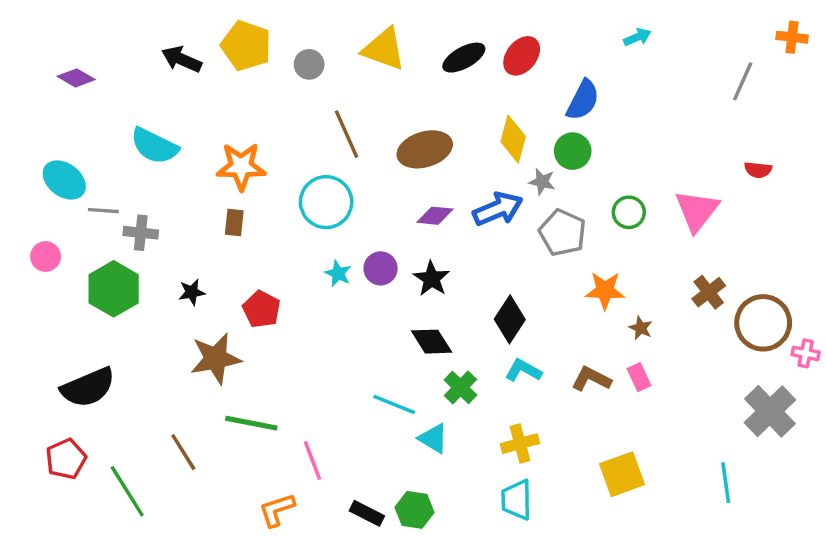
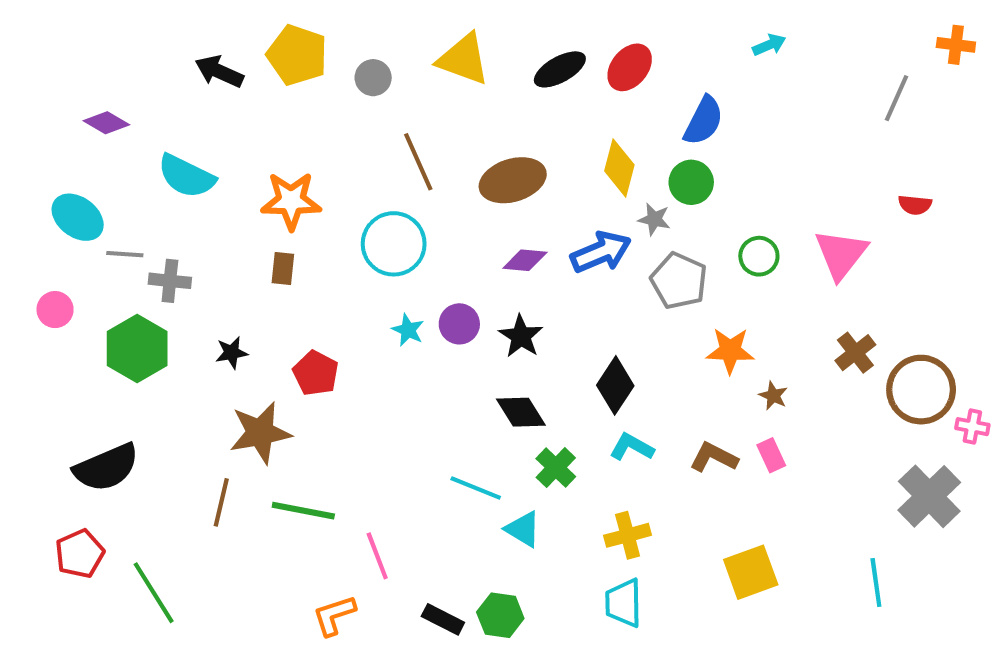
purple diamond: (76, 78) -> (106, 123), moved
brown line: (183, 452) -> (221, 502), moved, turned 45

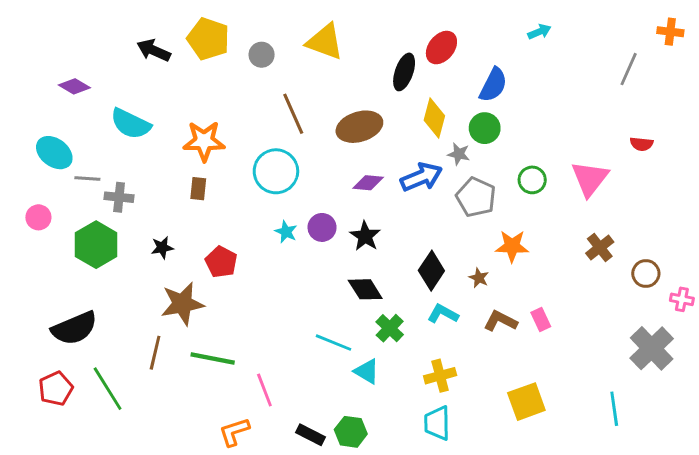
black ellipse: (560, 69) -> (404, 72), moved, turned -42
brown circle: (921, 390) -> (646, 273), size x0.6
brown star: (773, 396) -> (479, 278), moved
green line: (154, 593) -> (108, 389), moved

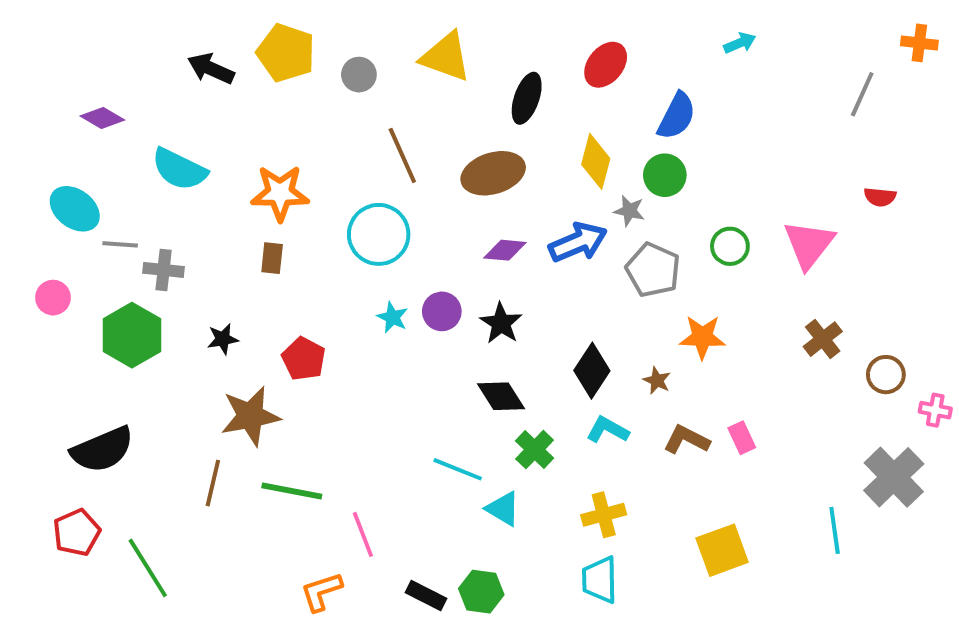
black ellipse: (404, 72) -> (527, 98), moved
green line: (108, 389) -> (148, 568), moved
cyan line: (614, 409) -> (835, 530), moved

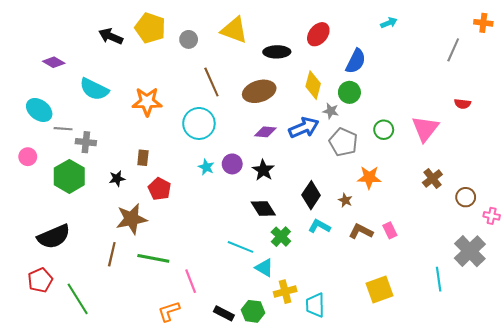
black ellipse: (527, 98) -> (277, 52), turned 70
brown rectangle: (272, 258) -> (143, 158), moved
yellow cross: (604, 515) -> (285, 292), moved

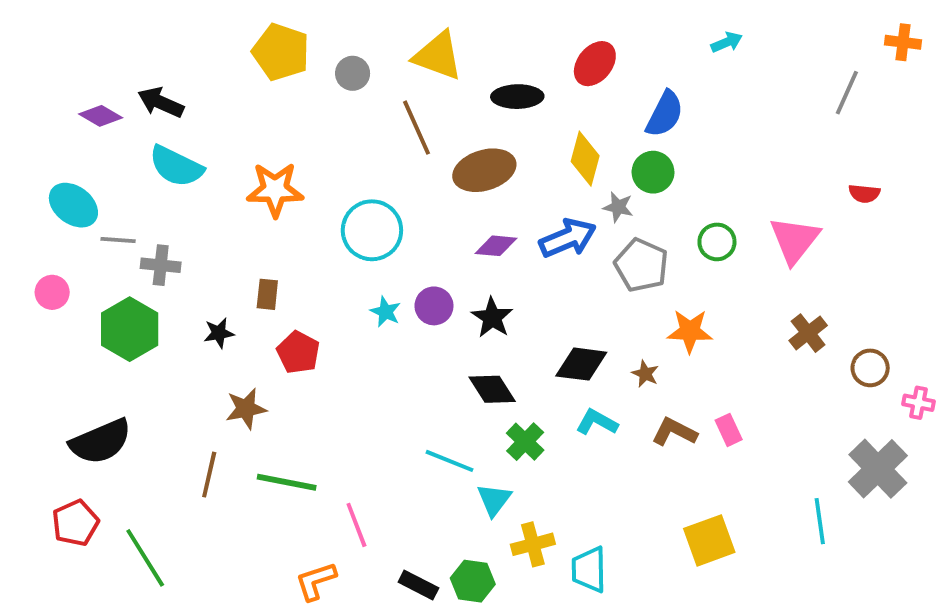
black arrow: (111, 36) -> (161, 102), moved
brown line: (211, 82) -> (417, 128), moved
black diamond: (311, 195) -> (581, 364), turned 64
brown star: (132, 219) -> (246, 409), size x0.7
cyan triangle: (264, 268) -> (494, 500), turned 36

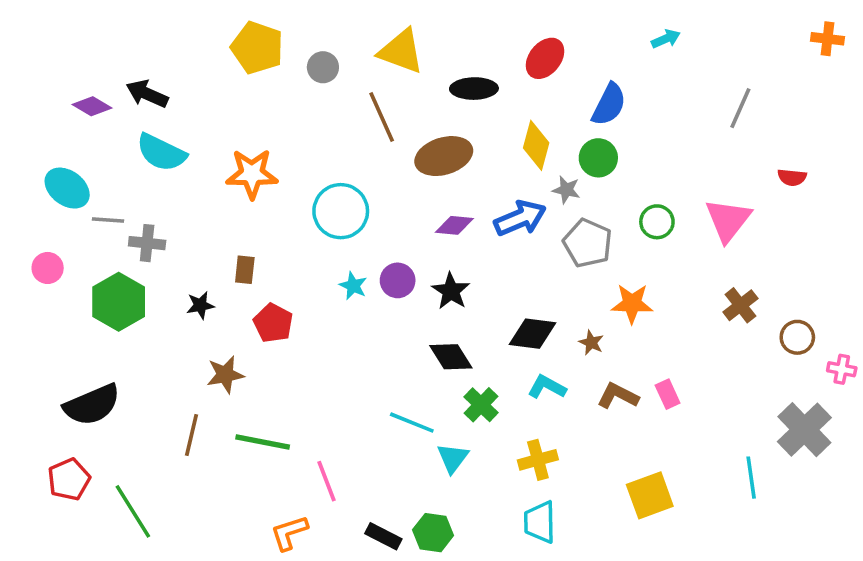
gray line: (847, 93) -> (740, 108), moved
yellow cross: (533, 544) -> (538, 460), moved

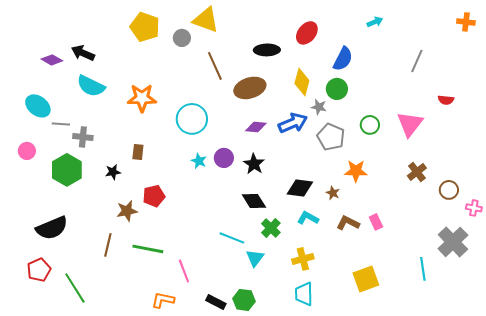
yellow triangle: (401, 51) -> (206, 20), moved
red pentagon: (273, 323) -> (154, 196), moved, turned 30
orange L-shape: (289, 533) -> (163, 300), turned 30

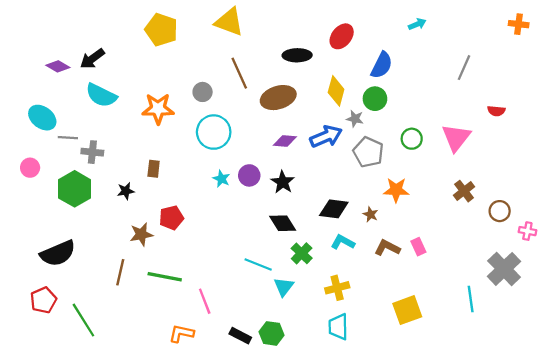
gray circle: (182, 38) -> (203, 92), moved
black arrow: (83, 53) -> (92, 59), turned -60

